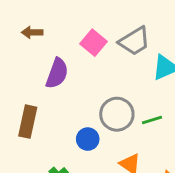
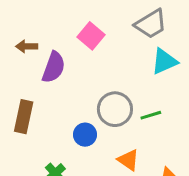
brown arrow: (32, 32) -> (27, 46), moved
gray trapezoid: (134, 41) -> (151, 24), moved

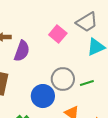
pink square: (91, 36) -> (58, 34), moved
blue circle: (85, 135) -> (43, 96), size x1.5

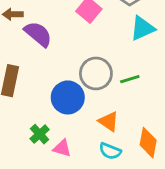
purple semicircle: (22, 51) -> (38, 34), turned -70

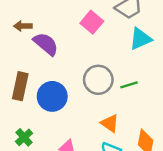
blue circle: (68, 97) -> (52, 96), moved
green cross: (40, 134) -> (24, 137), moved

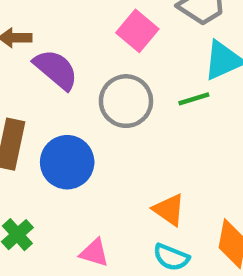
gray circle: (98, 80) -> (126, 101), moved
green line: (129, 85) -> (194, 99), moved

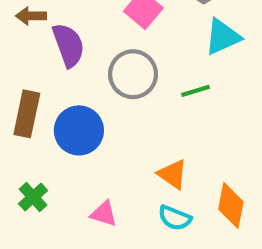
purple semicircle: (56, 69) -> (68, 45), turned 30
green line: (194, 99) -> (195, 91), moved

